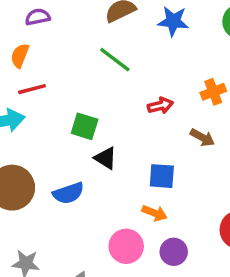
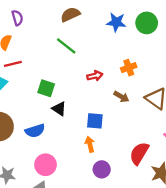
purple semicircle: (38, 17) -> (17, 18), turned 84
blue star: (173, 21) -> (116, 22), moved
orange arrow: (155, 213) -> (90, 144), turned -126
pink circle: (126, 246) -> (46, 165), moved

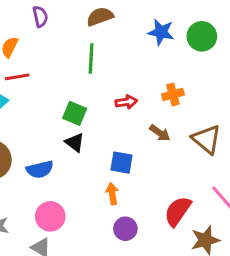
purple semicircle: (17, 18) -> (40, 17), moved
green line: (66, 46) -> (91, 58), turned 50
green square: (46, 88) -> (75, 113), moved

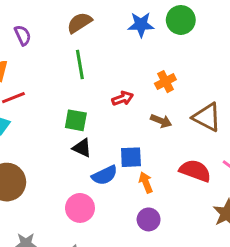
blue semicircle: (40, 169) -> (105, 175), moved
orange arrow: (112, 194) -> (146, 182), moved
red semicircle: (178, 211) -> (195, 171), moved, turned 88
pink circle: (50, 216) -> (80, 208), moved

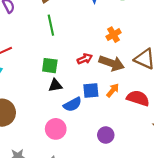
red arrow: (123, 98) -> (85, 59), moved
brown arrow: (161, 121) -> (112, 63), size x1.6
black triangle: (82, 148) -> (55, 85), turned -32
orange arrow: (146, 182) -> (113, 90), moved, turned 64

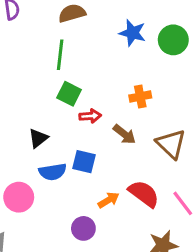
brown arrow: (112, 63) -> (124, 134), size x0.7
green square: (50, 66) -> (69, 94), moved
black triangle: (55, 85) -> (38, 138), turned -48
orange arrow: (113, 90) -> (109, 200), moved

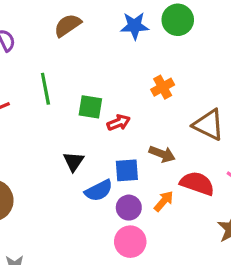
green line: (60, 55) -> (45, 89), moved
brown arrow: (124, 134) -> (162, 154), moved
pink circle: (19, 197) -> (130, 242), moved
purple circle: (83, 228) -> (129, 208), moved

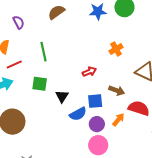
green square: (90, 107) -> (40, 84), moved

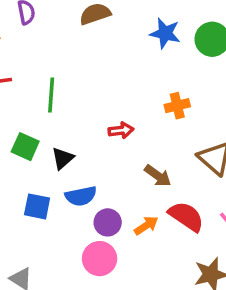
green line: (44, 52) -> (51, 95), moved
green square: (40, 84) -> (25, 147), moved
blue square: (95, 101) -> (37, 206), moved

